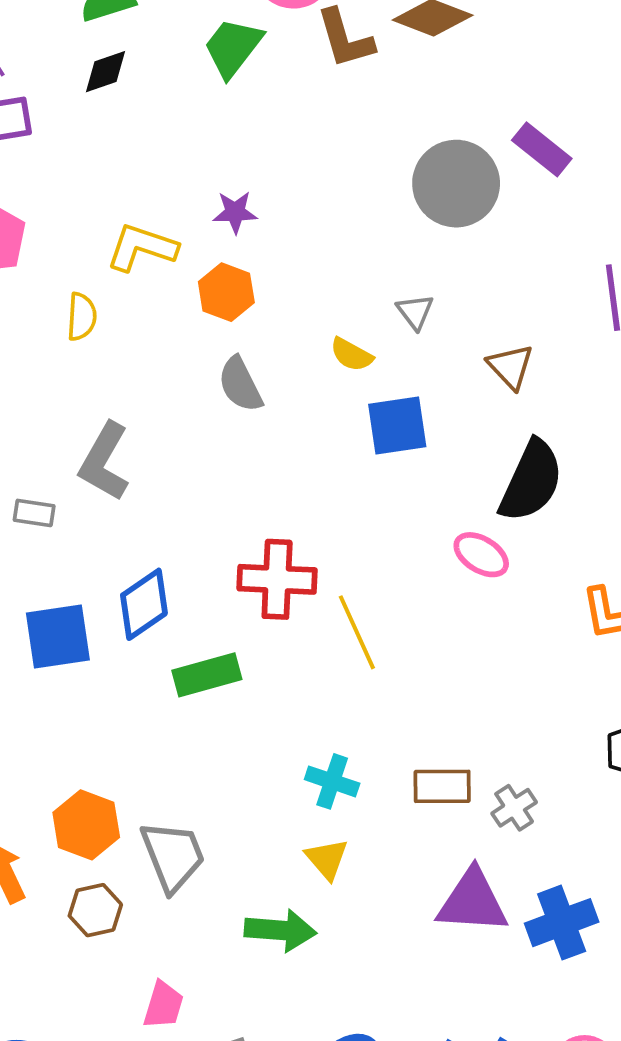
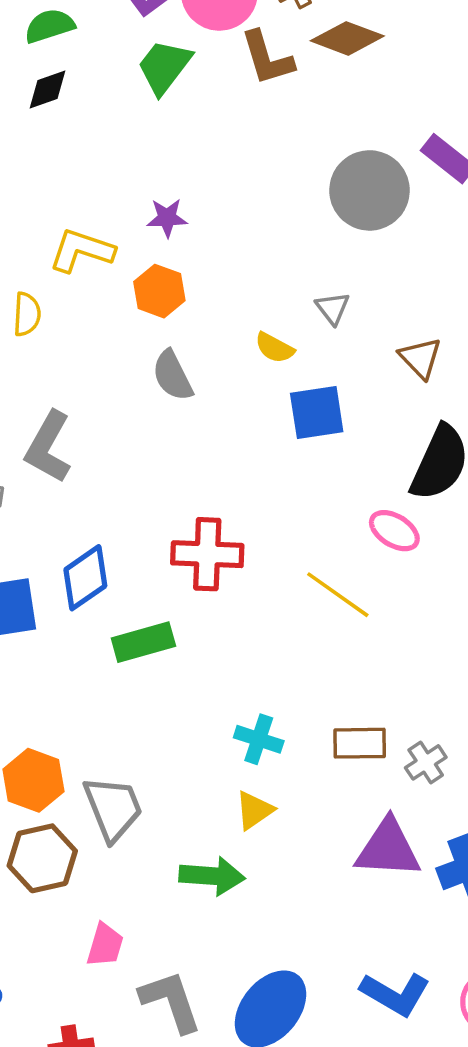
yellow line: (357, 632) -> (338, 595), moved, turned -30
yellow triangle: (327, 859) -> (254, 810), turned 36
brown hexagon: (95, 910) -> (42, 858), size x1.4

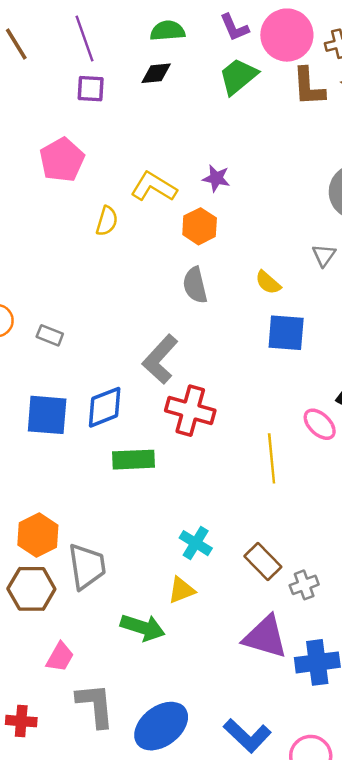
gray triangle: (333, 308) -> (324, 255), moved
gray L-shape: (48, 447) -> (160, 359), moved
yellow line: (338, 595) -> (272, 458), turned 36
brown rectangle: (360, 743) -> (263, 562), turned 33

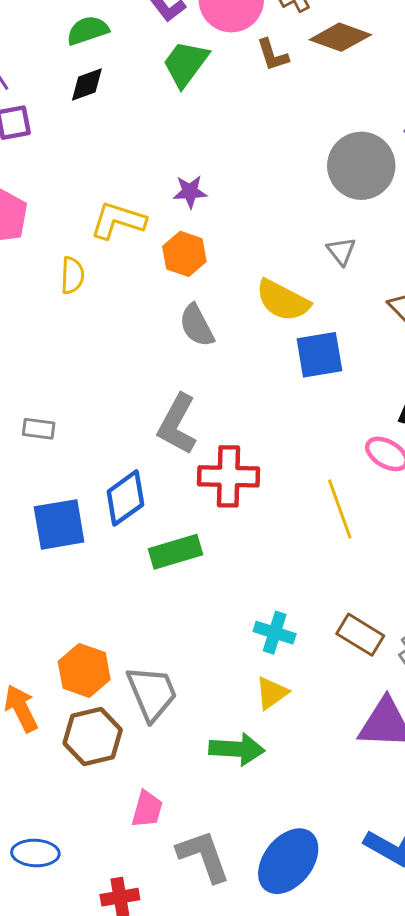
brown L-shape: (309, 87) -> (273, 55), size x0.7
yellow semicircle: (268, 283) -> (283, 300), size x1.6

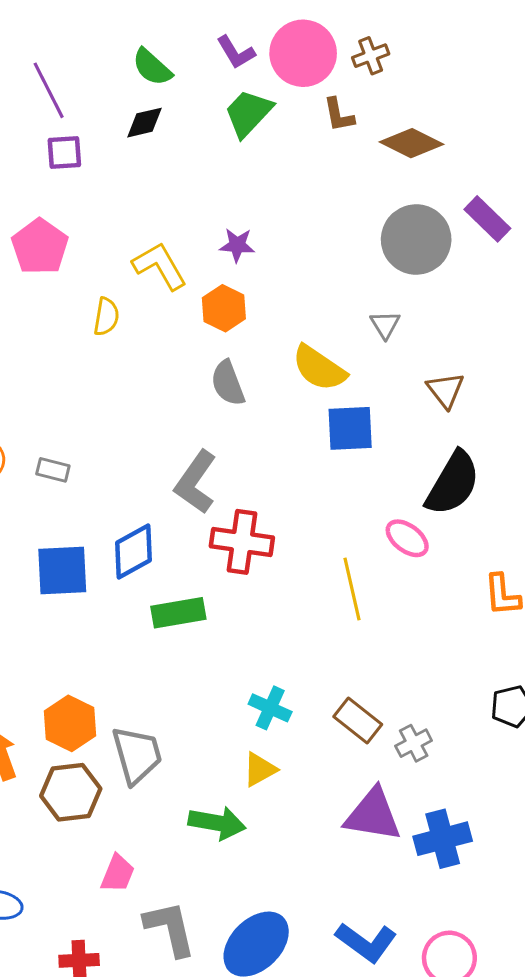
green semicircle: (88, 30) -> (152, 67), turned -126
brown diamond: (340, 37) -> (412, 143), moved
yellow L-shape: (118, 221) -> (160, 266), turned 36

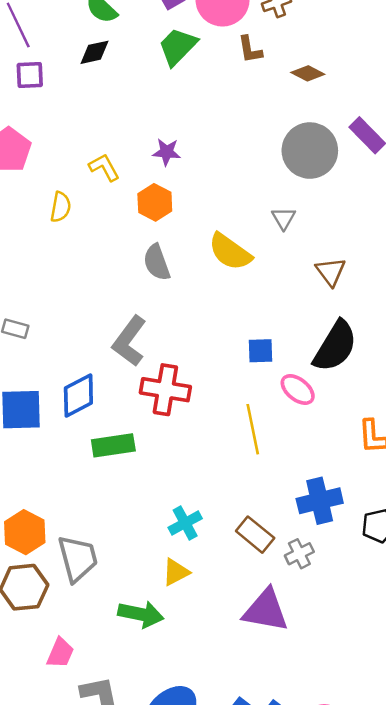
brown diamond: (412, 143) -> (308, 73), size x0.7
yellow L-shape: (160, 266) -> (104, 167), size x0.7
blue square: (350, 428) -> (260, 351), moved, size x0.7
cyan cross: (270, 708) -> (185, 523), turned 36
blue cross: (443, 839) -> (320, 501), moved

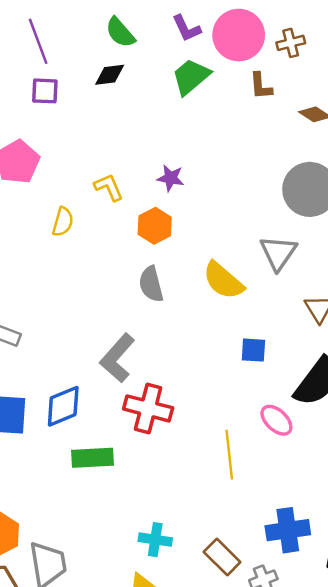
gray triangle: (284, 218) -> (278, 253), size x1.6
blue square: (260, 351) -> (253, 350), moved
cyan cross: (185, 523) -> (155, 540), turned 32

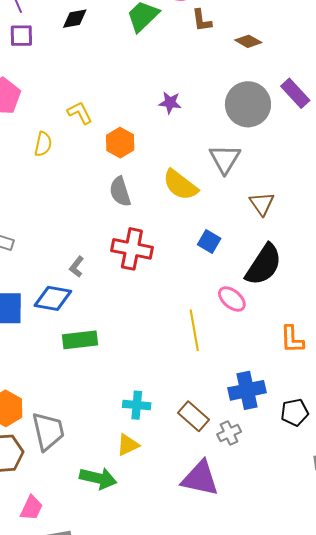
purple star: (171, 178) -> (170, 103), moved
blue square: (253, 350) -> (209, 242), turned 30
gray L-shape: (117, 358) -> (77, 267), moved, size x0.5
blue diamond: (63, 406) -> (53, 298), turned 36
red cross: (148, 408) -> (132, 249), moved

